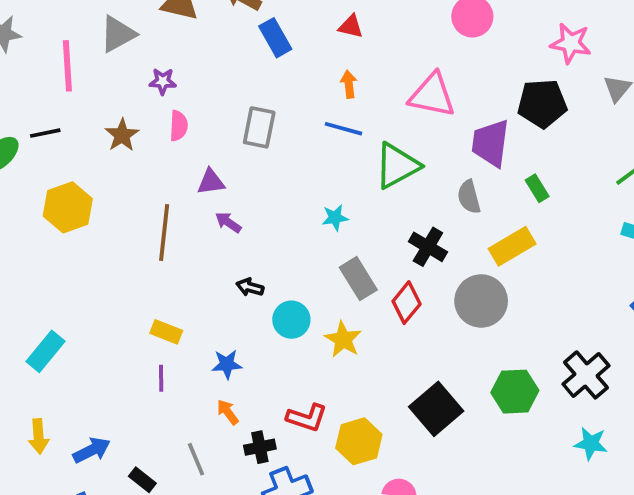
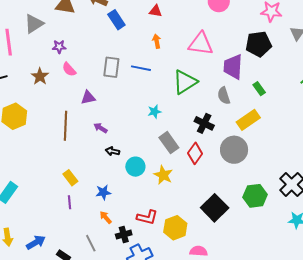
pink semicircle: (179, 126) -> (69, 69), turned 140
blue line: (344, 129) -> (141, 68), moved
purple arrow: (228, 222) -> (100, 128), moved
yellow rectangle: (166, 332) -> (70, 178), turned 35

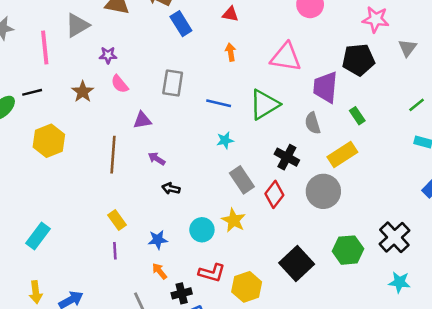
blue line: (141, 68) -> (219, 103), moved
cyan circle: (135, 167) -> (202, 230), moved

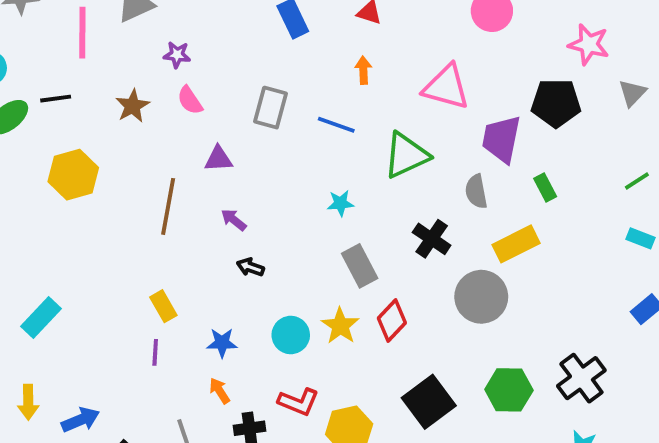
blue line: (219, 103) -> (336, 125), moved
red diamond: (274, 194) -> (392, 320), moved

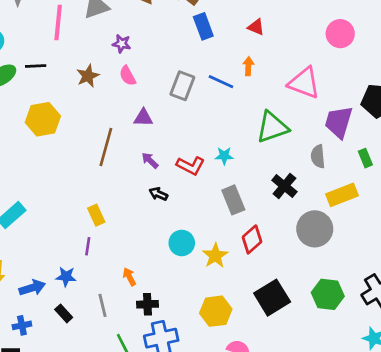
blue line: (336, 125) -> (221, 82), moved
yellow star: (340, 326) -> (215, 256), moved
blue star: (222, 343) -> (66, 277), moved
red L-shape: (298, 402) -> (191, 166), moved

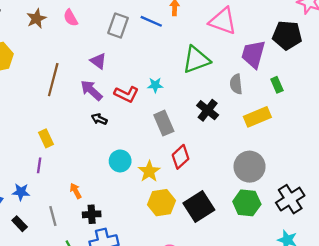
purple triangle: (143, 118) -> (98, 61), moved, turned 36
purple arrow: (150, 160) -> (91, 90), size x1.5
gray circle: (315, 229) -> (250, 167), moved
yellow hexagon: (216, 311) -> (162, 203), moved

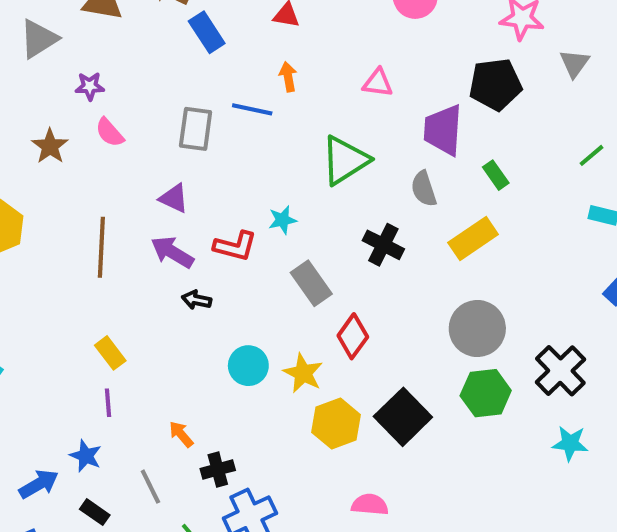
pink triangle: (223, 21) -> (378, 83), size x0.6
blue star: (21, 192) -> (86, 456), turned 30

